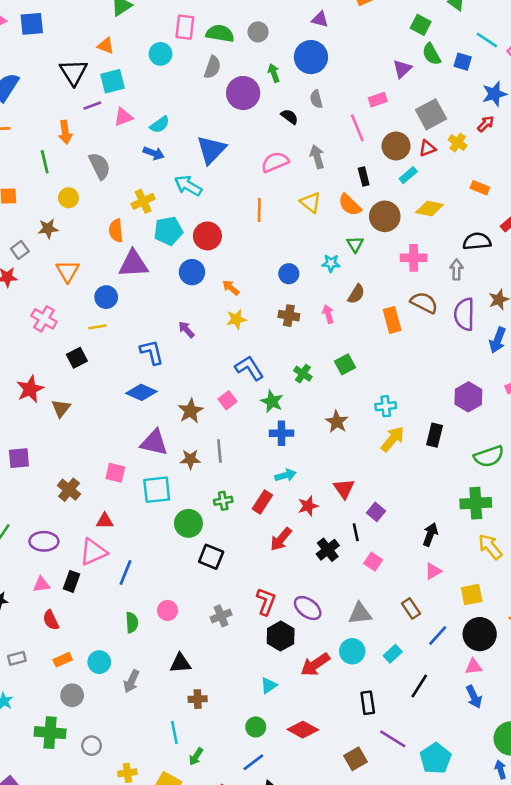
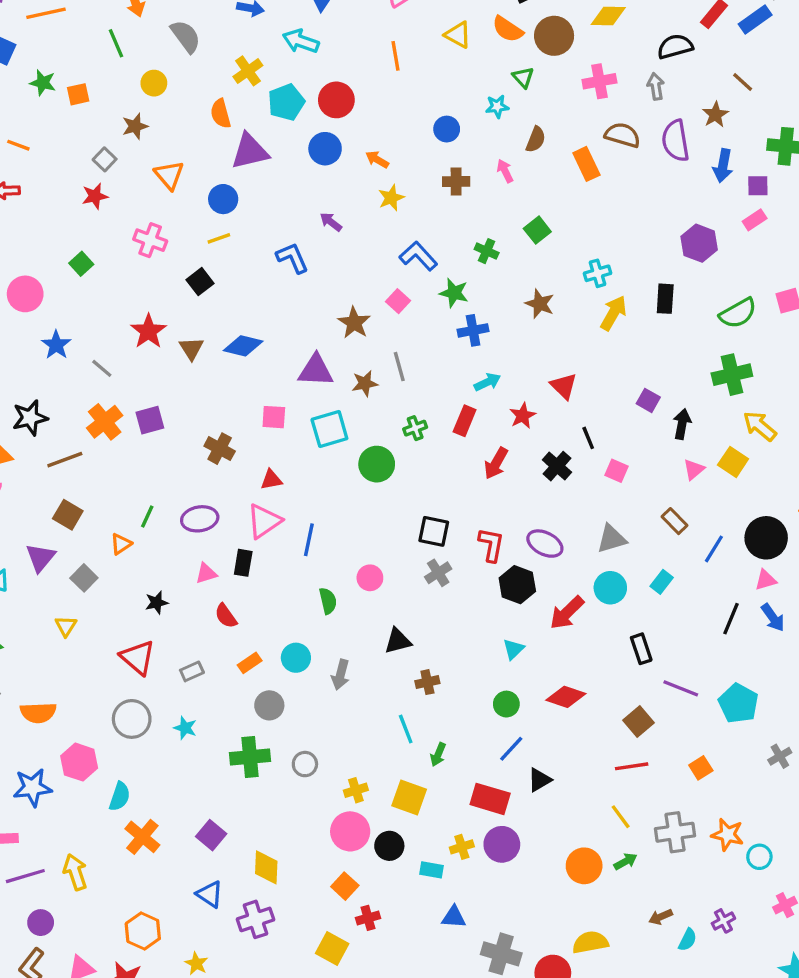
blue diamond: (141, 392) -> (243, 346), moved
purple square: (376, 512) -> (648, 400), moved
black square: (211, 557) -> (434, 531), moved
yellow square: (472, 595) -> (733, 462), moved, turned -35
black line: (419, 686) -> (731, 619), moved

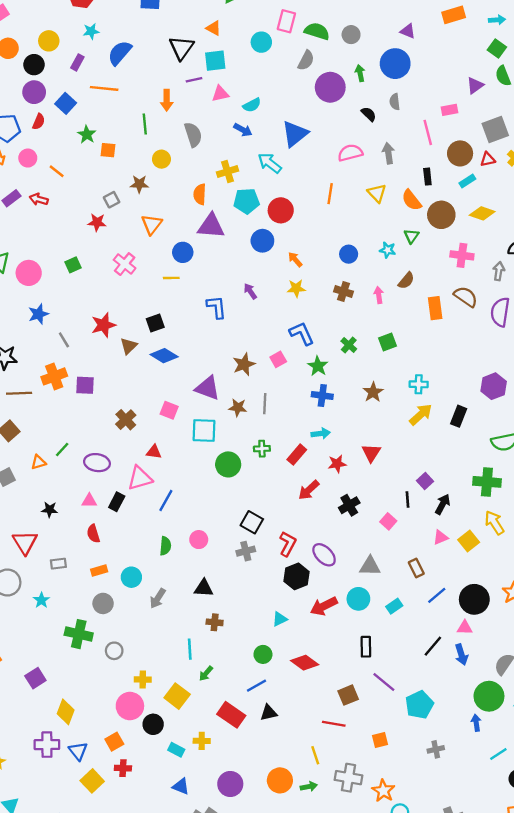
black square: (200, 282) -> (155, 323), moved
black line: (588, 438) -> (407, 500), moved
purple circle: (502, 844) -> (230, 784), moved
blue triangle: (210, 894) -> (78, 751), moved

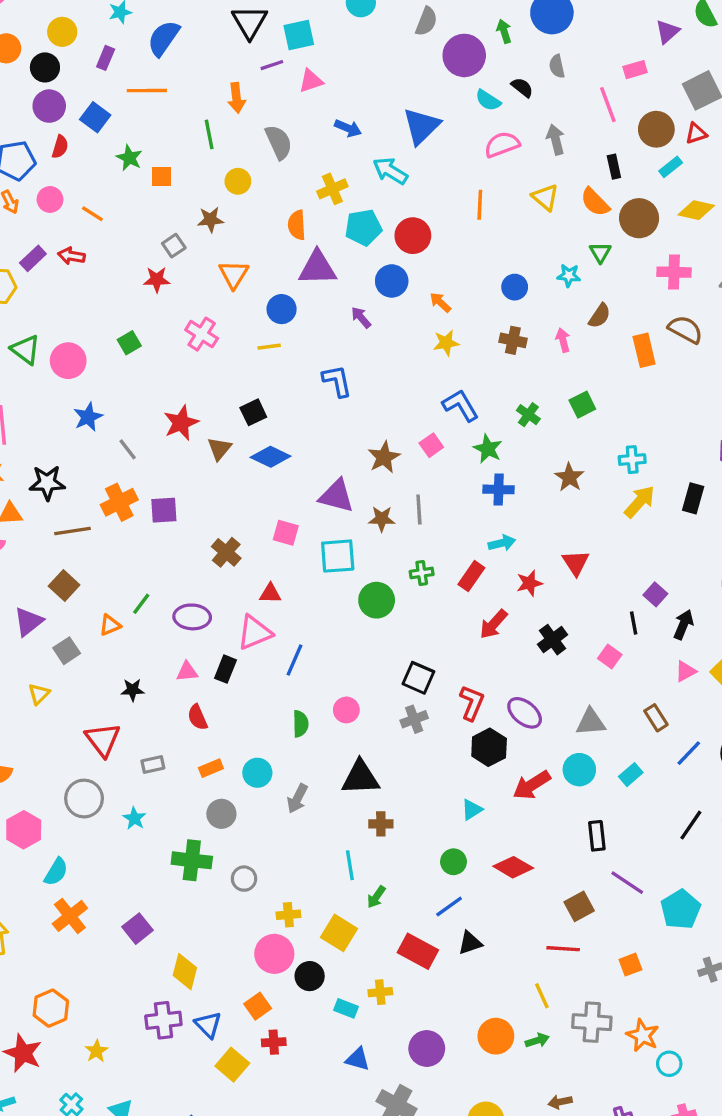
cyan semicircle: (252, 105) -> (488, 100), moved, turned 66
purple arrow: (250, 291) -> (361, 317), moved
black triangle: (204, 588) -> (360, 778), size x1.4

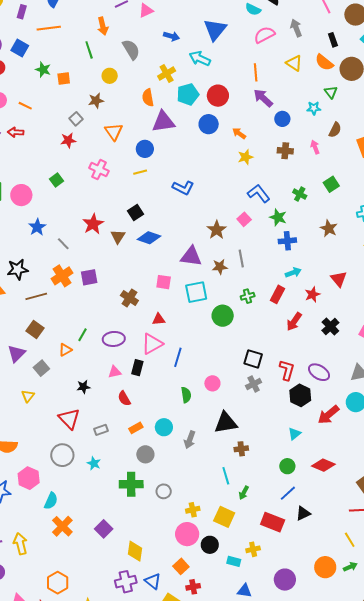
purple arrow: (361, 317) -> (263, 98), moved, size x1.5
blue L-shape: (337, 381) -> (183, 188), turned 135

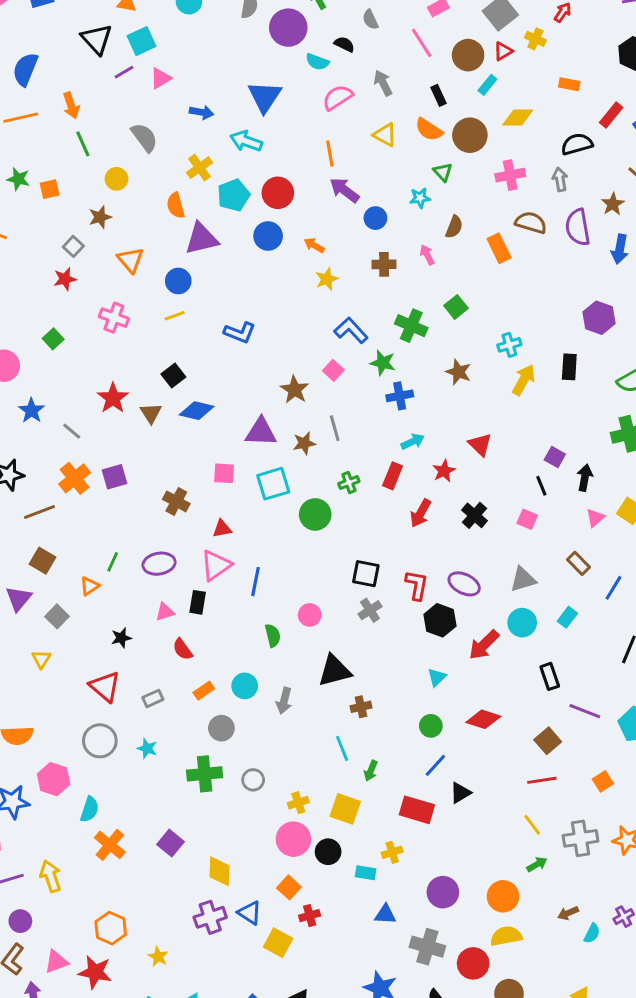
orange arrow: (103, 26) -> (71, 105), moved
green cross: (300, 194) -> (411, 326), size x1.5
orange circle: (325, 567) -> (503, 896), moved

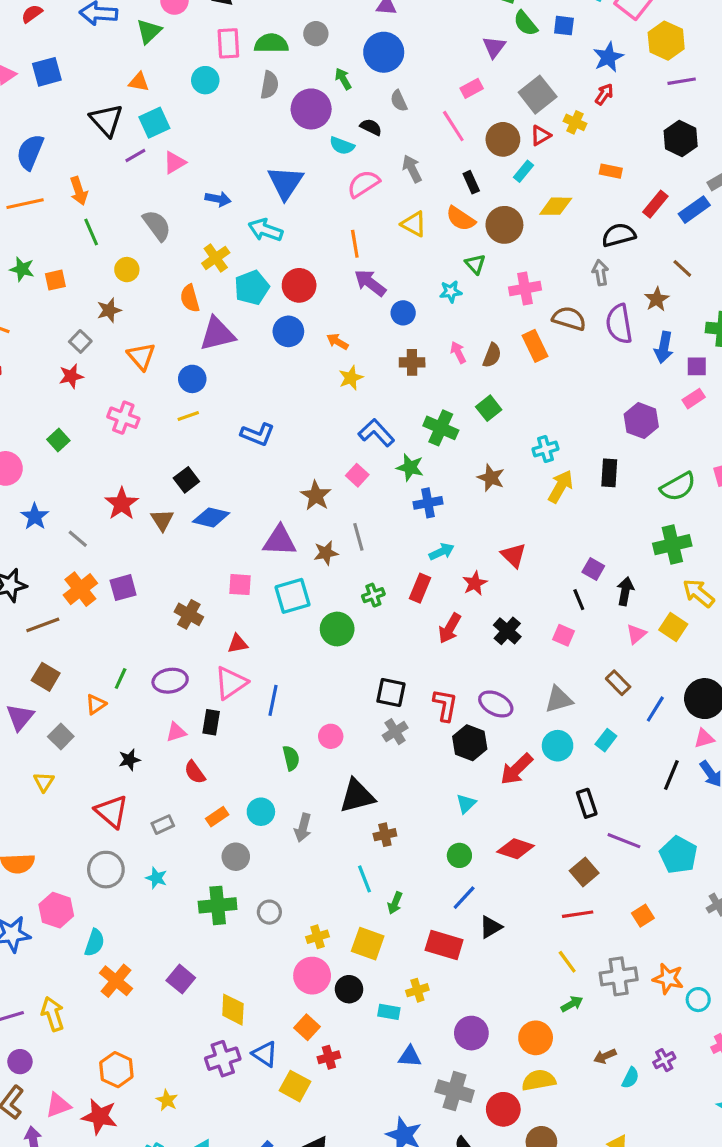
pink cross: (510, 175) -> (525, 289), moved
brown semicircle: (454, 227) -> (492, 355), moved

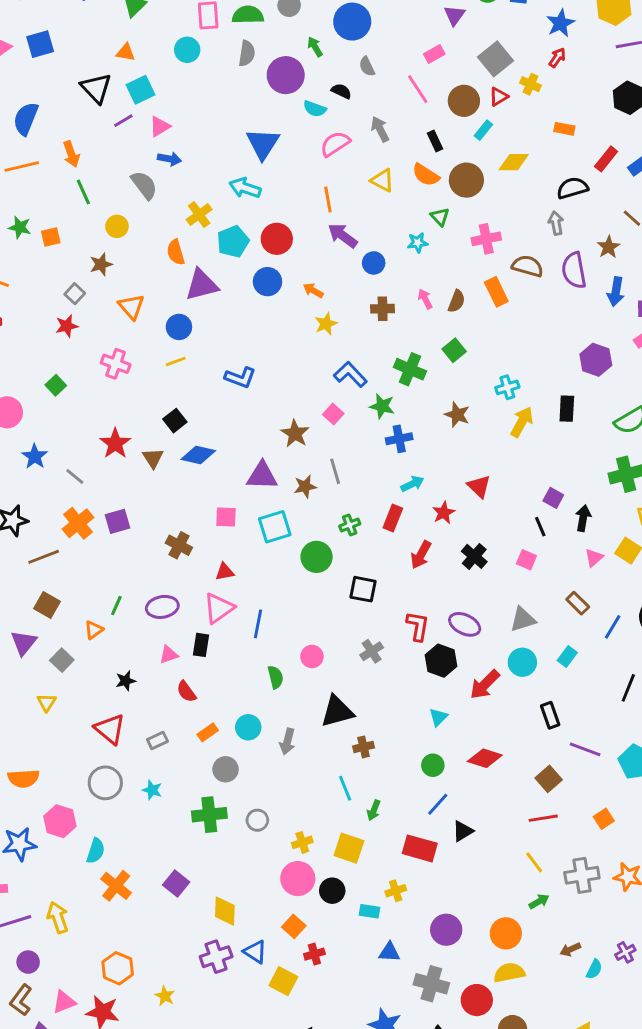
blue arrow: (218, 199) -> (169, 159), moved
black square: (391, 692) -> (363, 589), moved

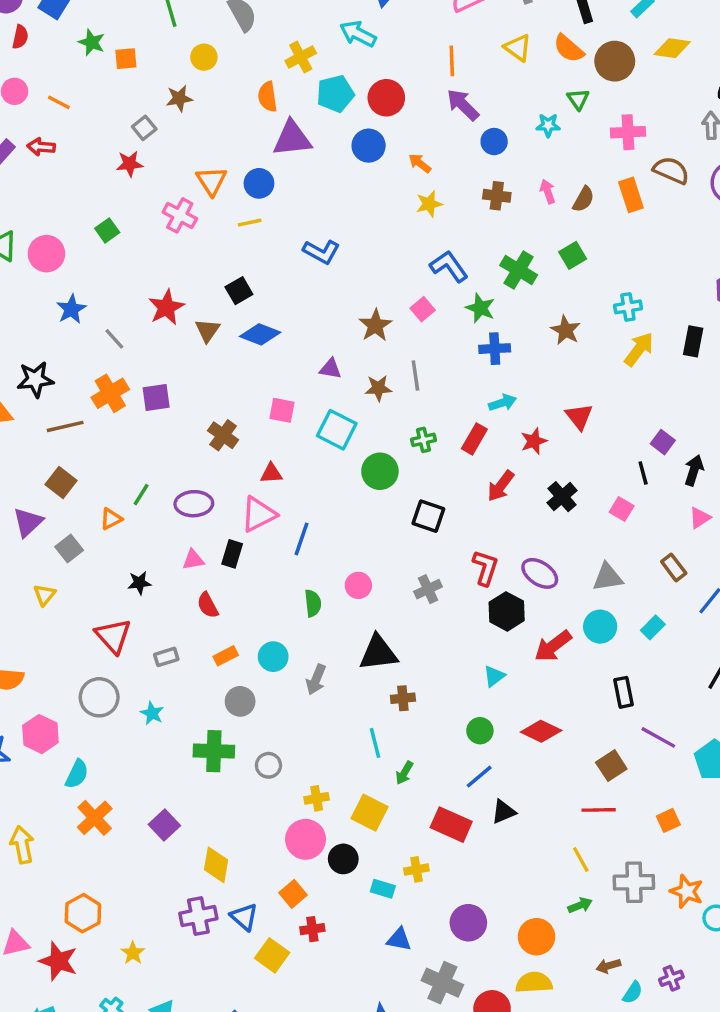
orange triangle: (131, 307) -> (211, 181), moved
purple triangle: (262, 476) -> (330, 369), size x0.6
cyan square: (275, 527) -> (337, 430), turned 36

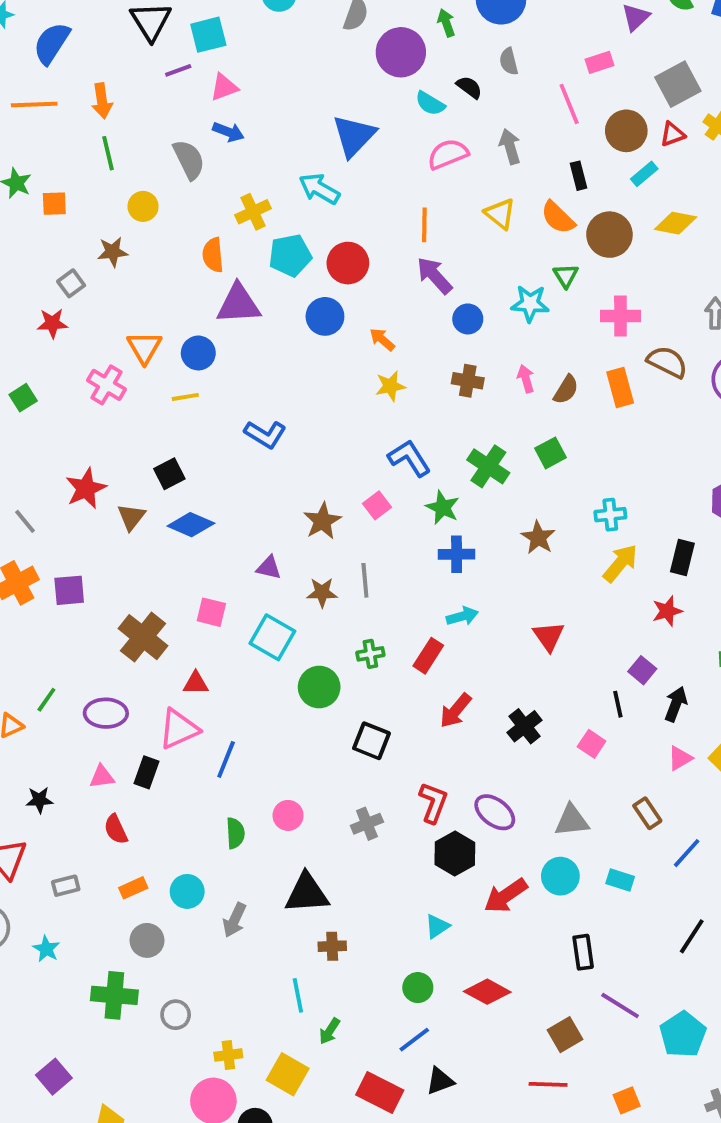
cyan star: (548, 125) -> (530, 304), size x1.4
brown cross: (223, 435) -> (143, 637), size x1.4
red star: (534, 441) -> (667, 611), moved
cyan rectangle: (653, 627) -> (620, 880), turned 60

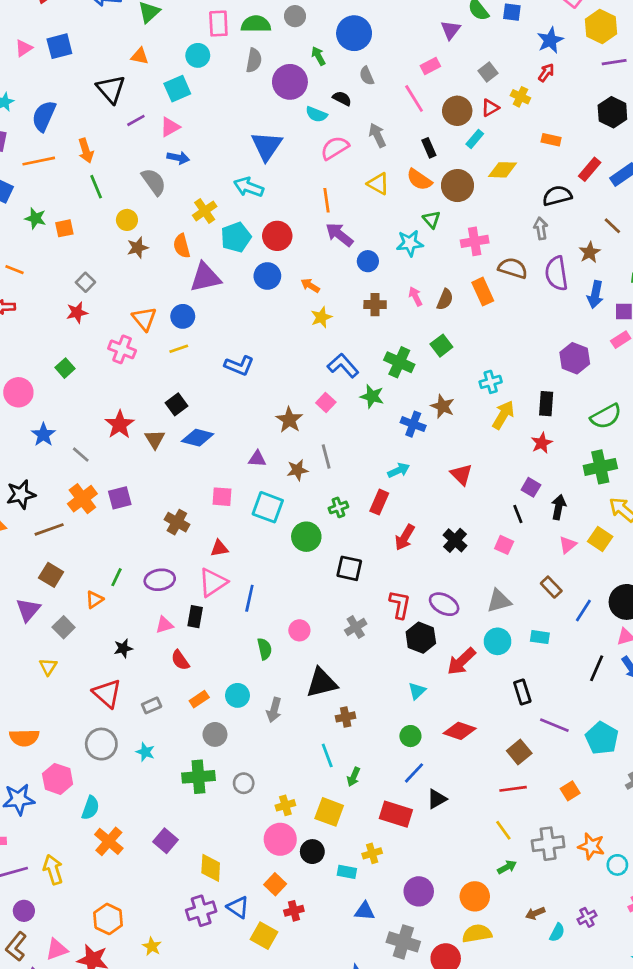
cyan square: (208, 35) -> (177, 89), moved
gray square: (678, 84) -> (488, 72), size x0.6
brown star: (113, 252) -> (138, 248), moved
blue cross: (457, 554) -> (413, 424), moved, turned 30
brown cross: (143, 637) -> (177, 522), size x0.7

